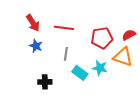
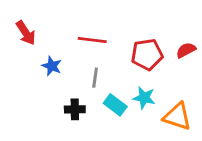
red arrow: (33, 23) -> (26, 33), moved
orange triangle: (123, 57) -> (177, 117), moved
black cross: (45, 82) -> (75, 109), moved

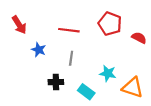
red semicircle: (186, 50) -> (139, 38), turned 56
red pentagon: (147, 54) -> (110, 24), moved, turned 30
cyan rectangle: (115, 105) -> (86, 92), moved

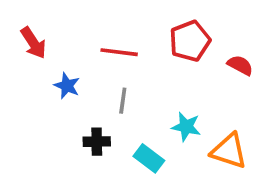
red pentagon: (110, 24) -> (190, 41), turned 30

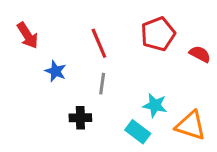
red line: (119, 52) -> (99, 43), turned 60
cyan rectangle: (149, 158) -> (138, 132), moved

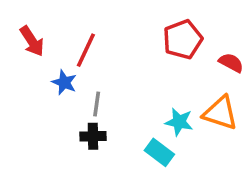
red line: (99, 43) -> (86, 50), moved, turned 48
gray line: (102, 84) -> (97, 104), moved
orange triangle: (191, 126) -> (220, 113), moved

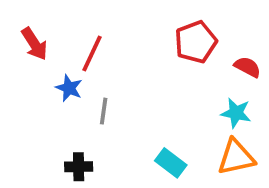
orange triangle: (220, 113) -> (236, 157), moved, turned -30
cyan star: (179, 122) -> (236, 113), moved
black cross: (93, 136) -> (79, 167), moved

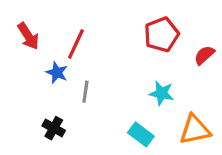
red semicircle: (247, 67) -> (204, 55), turned -70
cyan star: (236, 113) -> (162, 93), moved
black cross: (79, 167) -> (54, 128), moved, turned 30

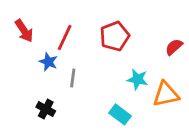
red pentagon: (162, 35) -> (115, 36), moved
orange triangle: (195, 130) -> (166, 94), moved

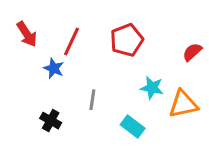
gray line: (73, 78) -> (92, 100), moved

